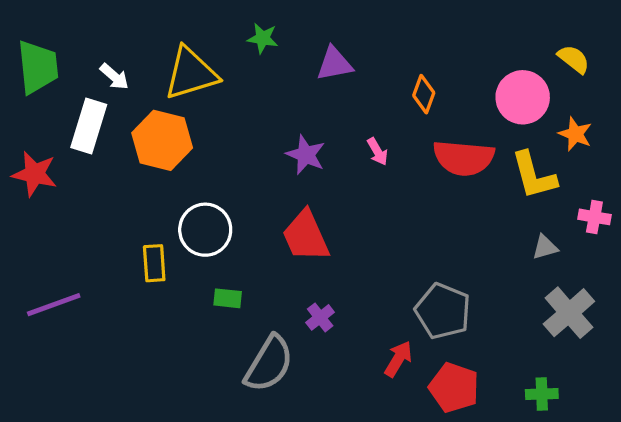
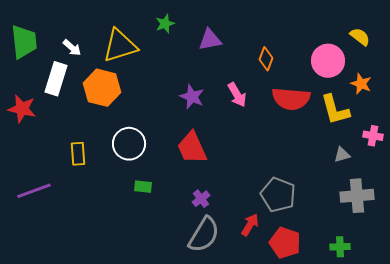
green star: (263, 38) -> (165, 24), turned -30
pink arrow: (377, 152) -> (237, 95), size x1.4
yellow rectangle: (154, 263) -> (78, 154), moved
gray cross: (569, 313) -> (357, 196), turned 36
gray semicircle: (269, 364) -> (204, 235), moved

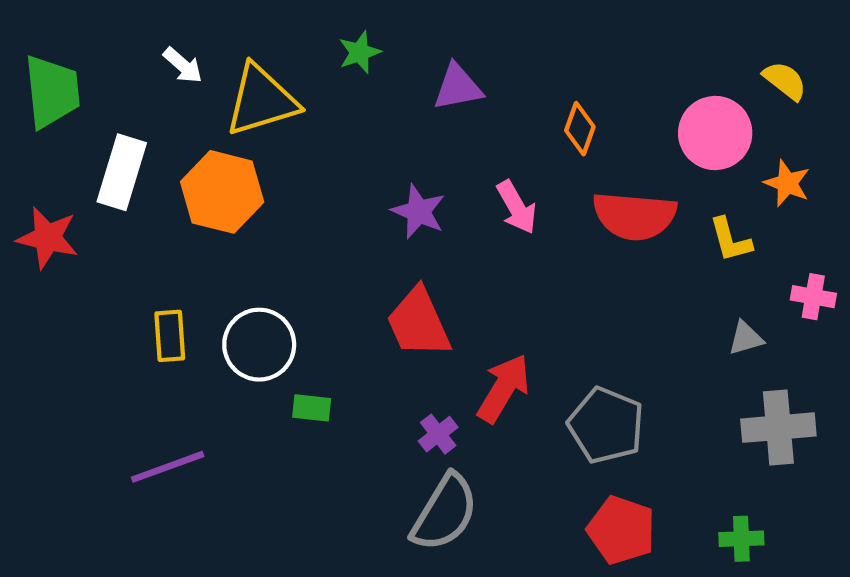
white arrow: (72, 48) -> (183, 65), moved
yellow L-shape: (335, 110) -> (730, 240), size x0.7
white circle: (129, 144) -> (259, 345), moved
purple line: (34, 191) -> (168, 467), moved
red arrow: (250, 225) -> (504, 388), moved, size x1.4

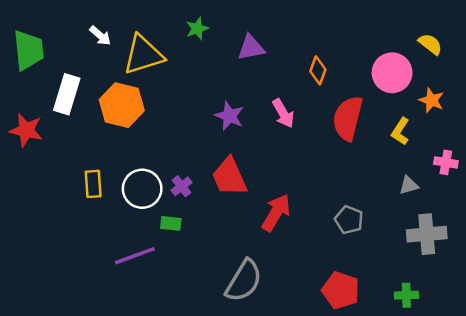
red semicircle: (634, 216) -> (348, 118), turned 99
yellow L-shape: (730, 240) -> (400, 131), turned 48
gray pentagon: (606, 425) -> (349, 220), moved, size x0.7
purple cross: (438, 434) -> (182, 186), moved
purple line: (168, 467) -> (135, 256), moved

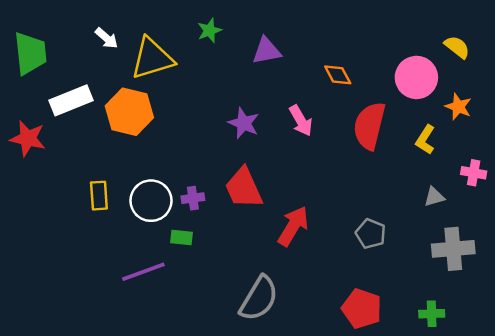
orange diamond: (318, 70) -> (338, 75), turned -48
white rectangle: (67, 94) -> (71, 100), turned 51
purple cross: (182, 186) -> (193, 198), turned 30

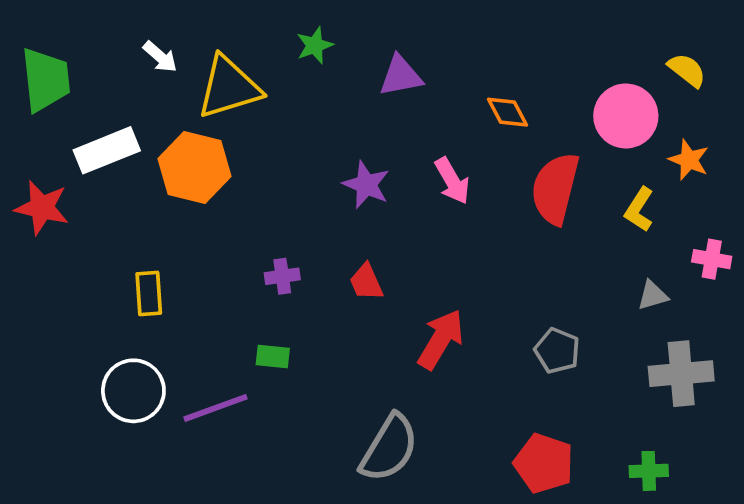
red trapezoid: (244, 188) -> (366, 282), size x0.6
purple cross: (193, 198) -> (282, 276), moved
white circle: (151, 201) -> (133, 391), moved

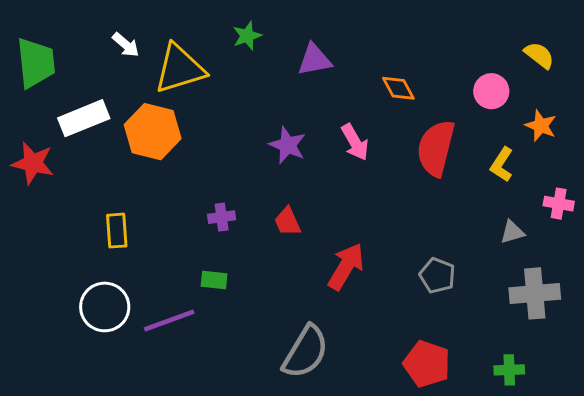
pink circle: (626, 116) -> (491, 91), size x0.7

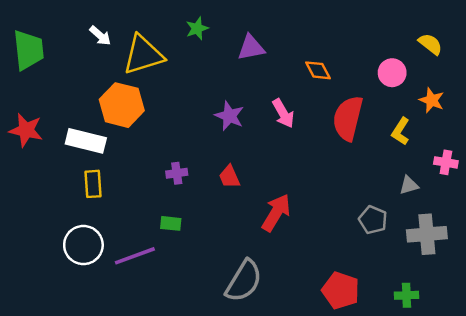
white rectangle: (84, 118) -> (86, 141), moved, turned 36
gray pentagon: (437, 275) -> (373, 220), moved

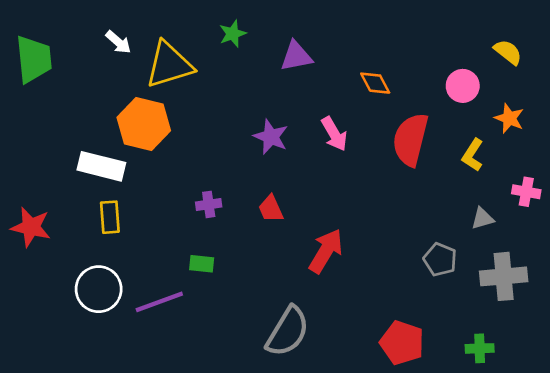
red star: (26, 130) -> (31, 227), moved

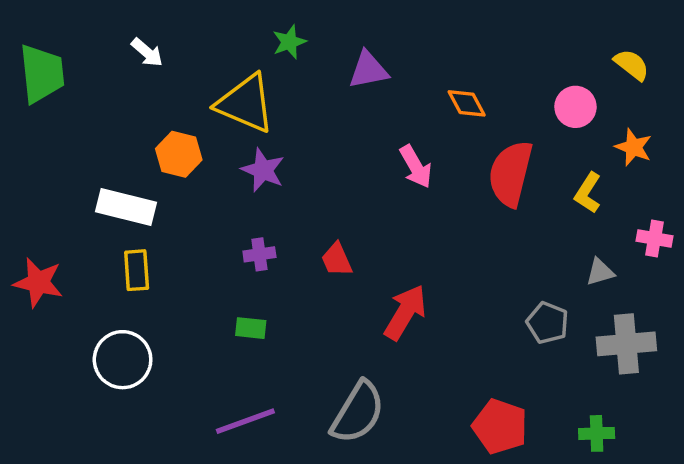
yellow triangle: (169, 65) -> (245, 103), moved, turned 40
orange hexagon: (144, 124) -> (179, 154), size x0.7
purple star: (271, 137) -> (263, 170), moved
purple line: (159, 302) -> (245, 421), moved

